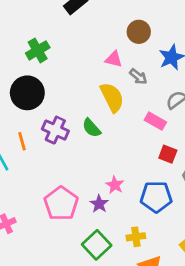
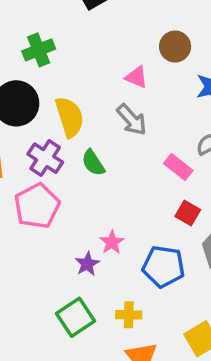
gray arrow: (138, 77) -> (132, 120), moved, size x1.4
yellow semicircle: (112, 97) -> (70, 117), moved
pink pentagon: (61, 204) -> (37, 206), moved

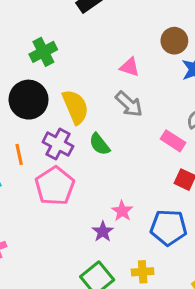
brown circle: (175, 47) -> (174, 41), moved

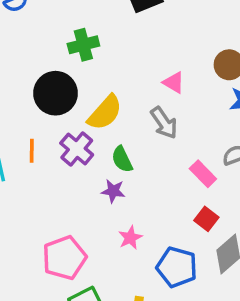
yellow semicircle: (75, 107) -> (105, 113), turned 52
pink pentagon: (55, 186) -> (64, 258), moved
purple star: (103, 231) -> (113, 191), moved, turned 30

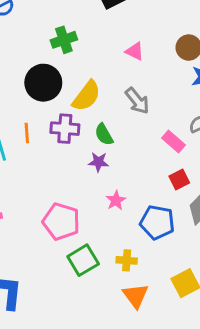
pink triangle: (174, 83) -> (135, 51), moved
purple cross: (77, 149) -> (65, 129), turned -32
red square: (206, 219) -> (179, 180), turned 30
pink pentagon: (64, 258) -> (61, 222), turned -30

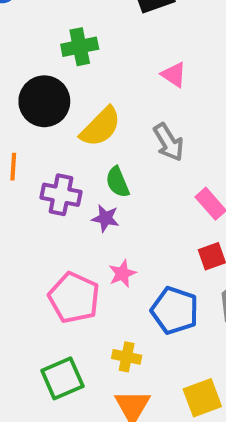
purple cross: (65, 129) -> (61, 195), moved
pink pentagon: (61, 222) -> (74, 298), moved
green square: (83, 260) -> (62, 378), moved

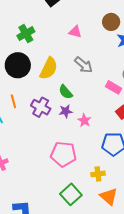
purple cross: (61, 195) -> (41, 107), turned 36
pink star: (122, 274) -> (84, 120), moved

